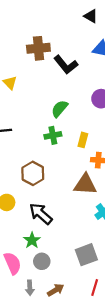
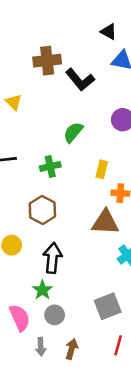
black triangle: (91, 16) -> (109, 32), moved
green cross: (53, 135) -> (50, 166), moved
black arrow: (41, 214) -> (52, 258), turned 55
brown arrow: (56, 290) -> (72, 349), turned -42

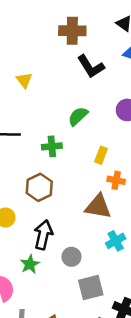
brown cross: (47, 61) -> (72, 31), moved
gray circle: (55, 315) -> (71, 257), moved

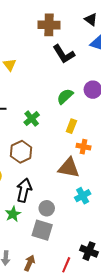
green semicircle: (78, 116) -> (65, 96), moved
green cross: (52, 146) -> (32, 119), turned -35
gray square: (91, 288) -> (42, 230), moved, turned 30

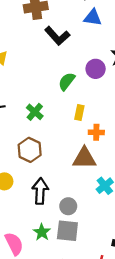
green star: (13, 214) -> (42, 232), moved

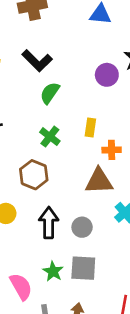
black L-shape: (57, 36) -> (37, 61), moved
green semicircle: (67, 81) -> (50, 93), moved
green cross: (35, 112) -> (50, 137), moved
gray circle: (68, 206) -> (82, 227), moved

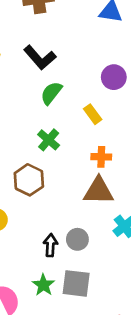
yellow rectangle: (90, 127) -> (93, 114), moved, turned -48
orange cross: (112, 150) -> (101, 157), moved
black arrow: (49, 223) -> (50, 245), moved, size x0.7

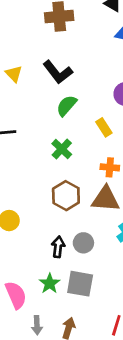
brown hexagon: (29, 180) -> (66, 196), moved

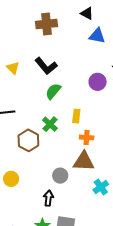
yellow rectangle: (104, 127) -> (76, 116), moved, turned 40
brown hexagon: (66, 196) -> (28, 140), moved
gray circle: (83, 243) -> (60, 176), moved

